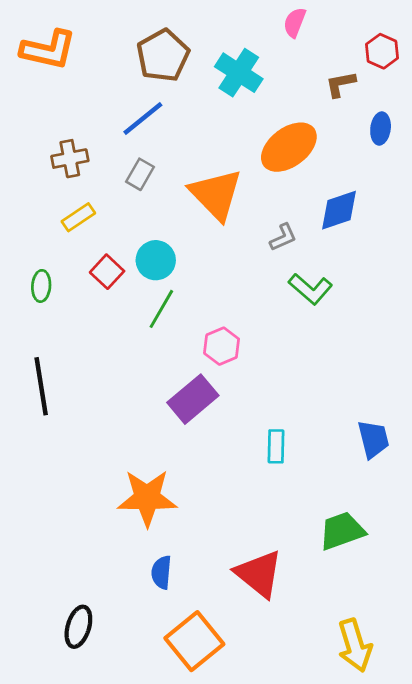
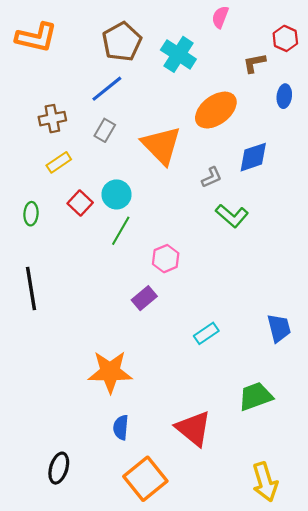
purple rectangle: (193, 399) -> (144, 298), size x0.7
cyan rectangle: (276, 446) -> (206, 333), turned 55

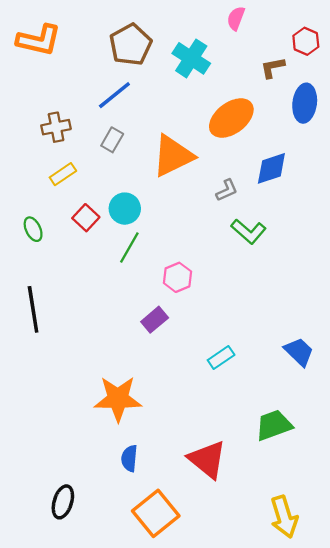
blue ellipse: (284, 96) -> (305, 103), size x1.5
orange triangle: (161, 145) -> (173, 156), turned 48
green ellipse: (31, 214) -> (33, 229), turned -30
blue trapezoid: (279, 328) -> (299, 352), turned -32

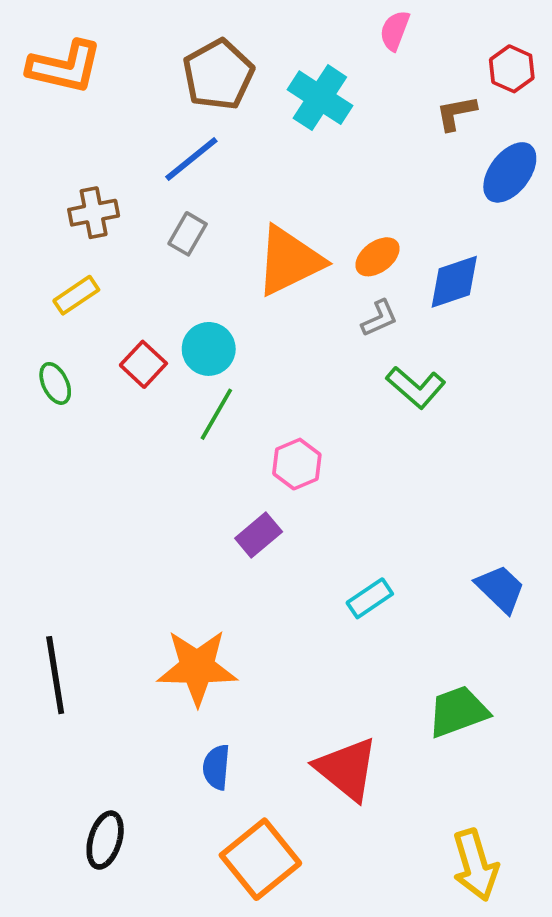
blue ellipse: (305, 103) -> (510, 172), turned 30
orange ellipse: (231, 118) -> (377, 257), moved, size x0.6
yellow rectangle: (63, 174) -> (76, 295), moved
black line: (33, 309) -> (55, 675), moved

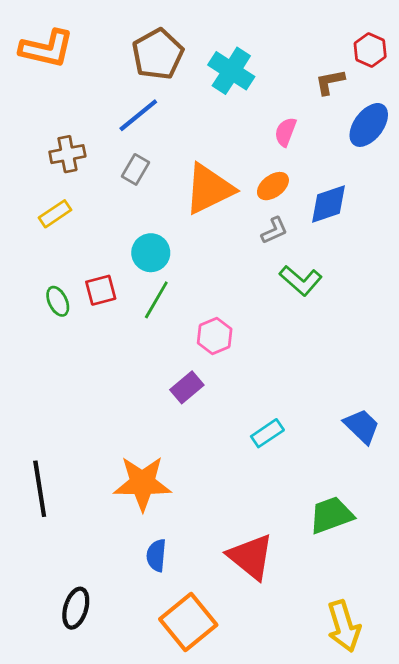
pink semicircle: (395, 30) -> (285, 132), moved
red square: (143, 364) -> (101, 290), moved, turned 32
green ellipse: (55, 383) -> (58, 301), moved

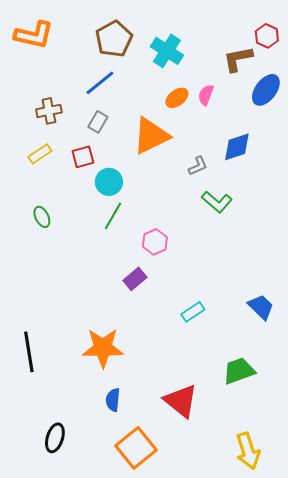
brown L-shape: (330, 82) -> (238, 59), size x1.4
orange ellipse: (273, 186) -> (177, 98), moved
red square: (101, 290) -> (83, 157), moved

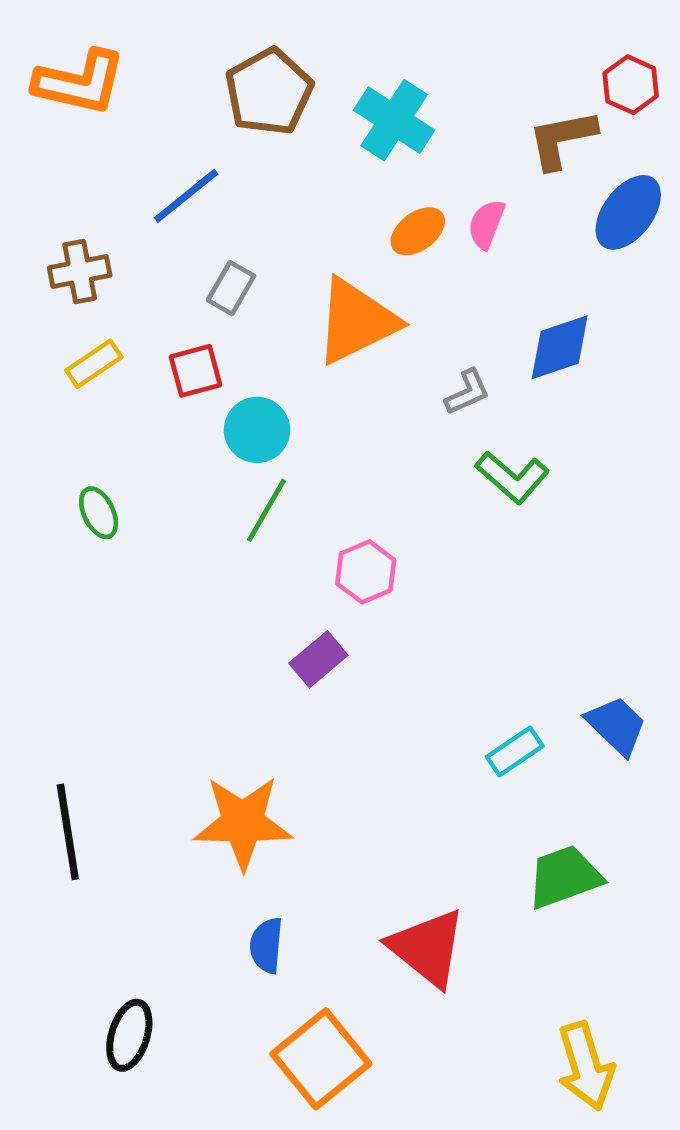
blue line: (100, 83) -> (186, 196), moved
brown cross: (49, 111) -> (80, 272), moved
cyan rectangle: (193, 312) -> (515, 752), moved

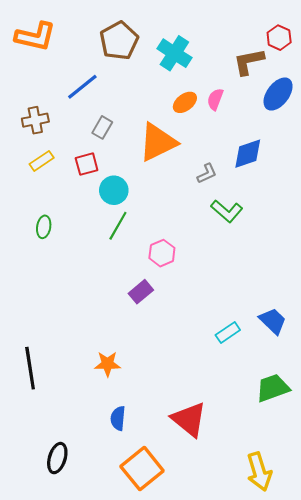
green ellipse: (99, 513) -> (44, 227), turned 35
orange star: (243, 822) -> (108, 364), size x0.6
green trapezoid: (564, 877) -> (273, 388), moved

